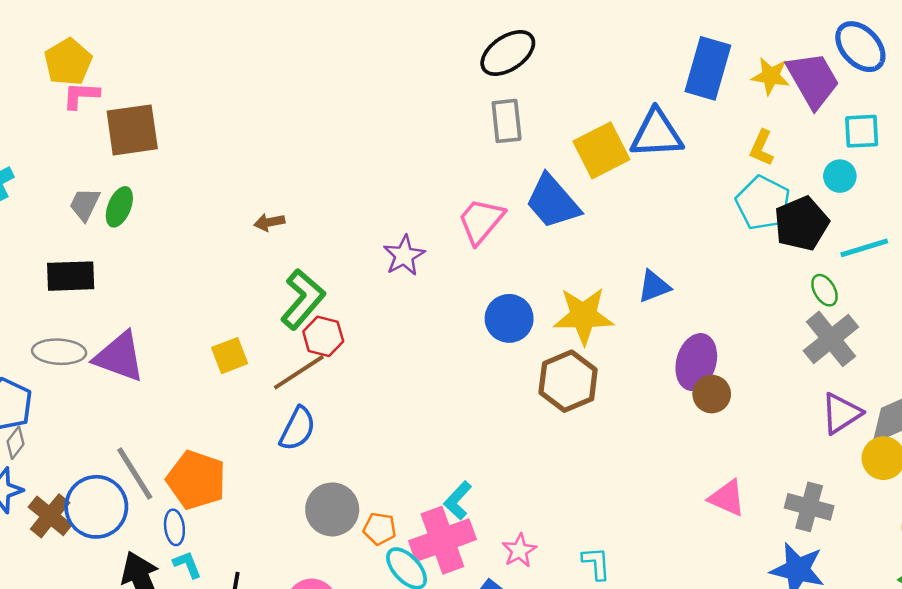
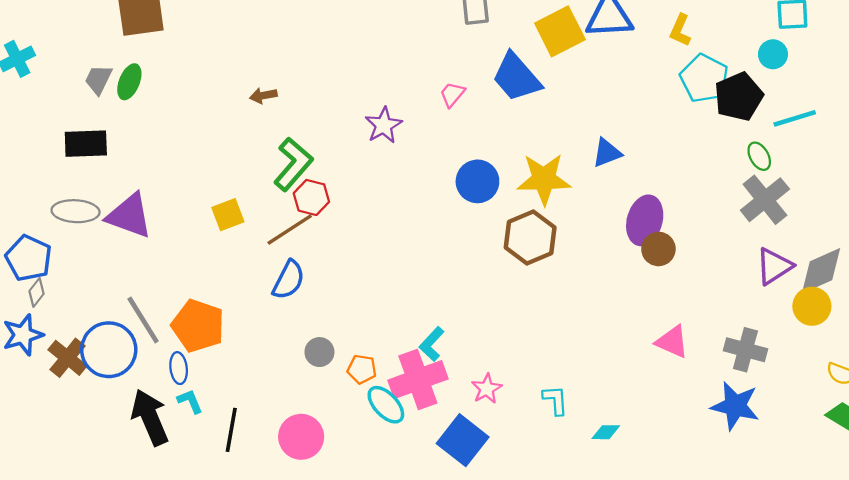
yellow L-shape: (762, 148) -> (680, 30), moved
pink trapezoid: (481, 221) -> (452, 94), size x0.6
gray circle: (332, 509) -> (319, 352), size x0.6

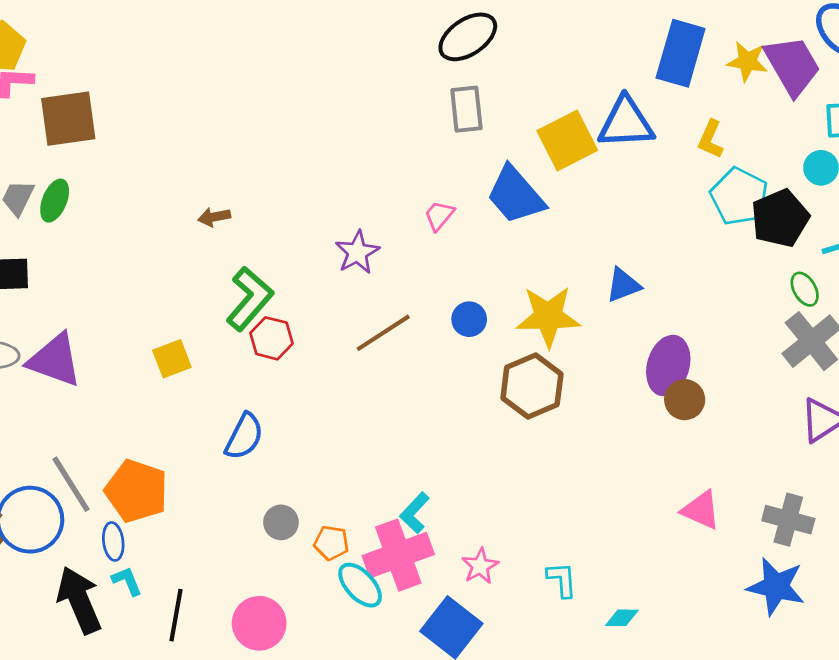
blue circle: (477, 181) -> (469, 319), size x0.7
brown line: (290, 229) -> (383, 333), moved

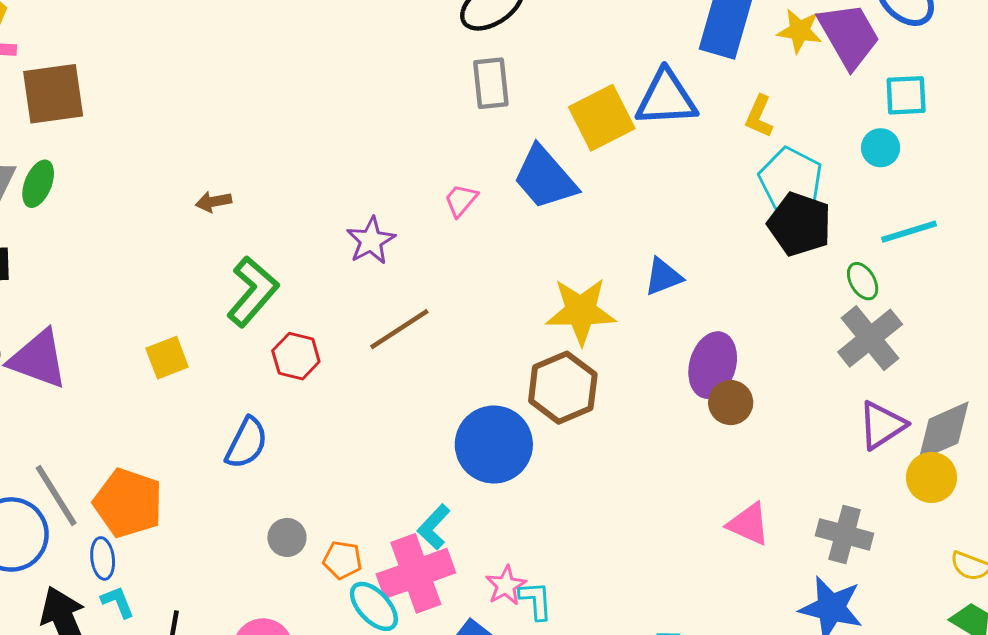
black pentagon: (780, 218) -> (800, 224), moved, turned -30
blue circle: (469, 319) -> (494, 445), moved, size x2.0
red hexagon: (271, 338) -> (296, 356), moved
cyan L-shape: (562, 580) -> (536, 600), moved

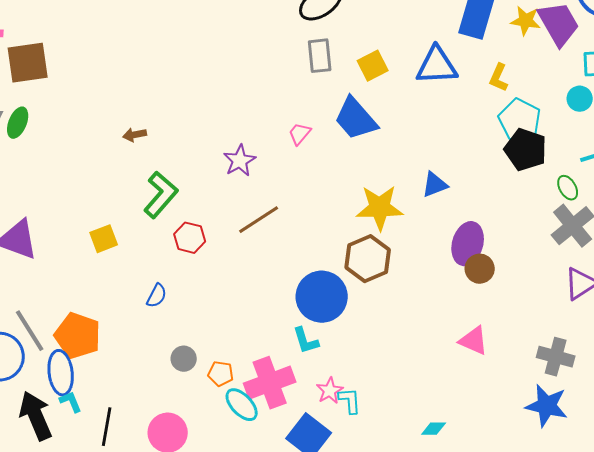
yellow square: (602, 118) -> (373, 66), moved, size x0.7
blue semicircle: (247, 443) -> (157, 296), size x0.7
pink triangle: (749, 524) -> (474, 341), moved
cyan L-shape: (434, 527) -> (306, 341), moved, turned -60
blue ellipse: (103, 558) -> (61, 373), size x1.6

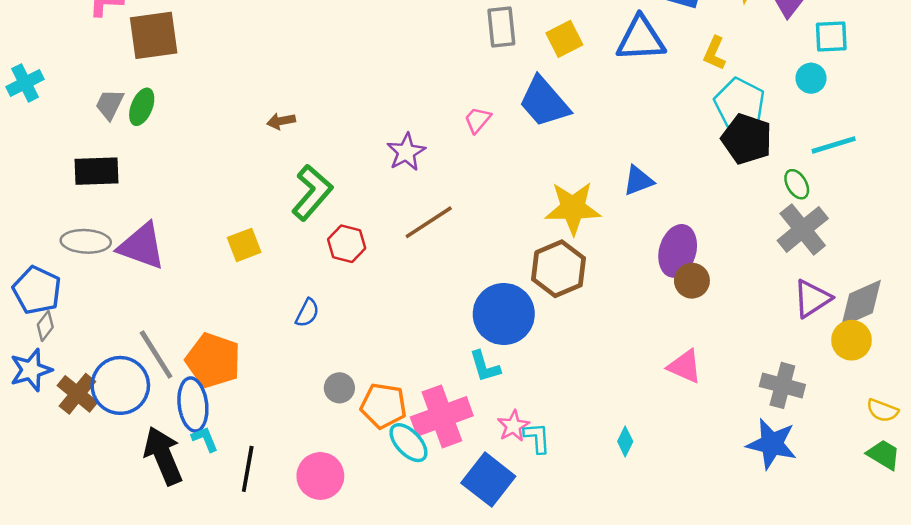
orange pentagon: (221, 374) -> (383, 406), size x1.5
cyan diamond: (434, 429) -> (625, 441), moved, turned -65

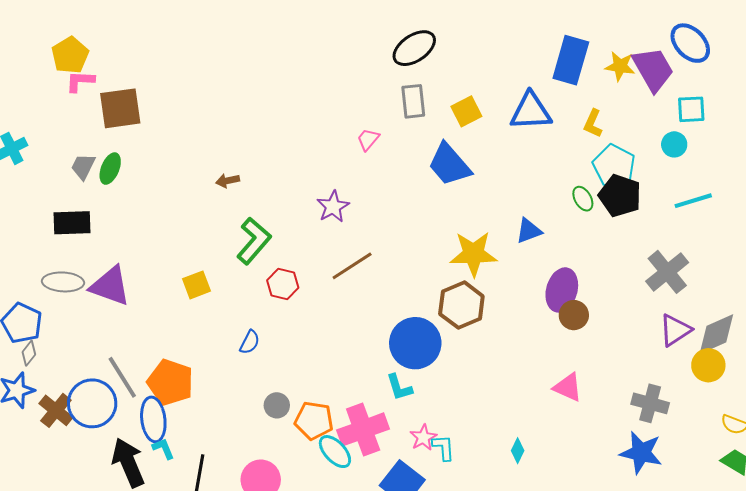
pink trapezoid: (478, 120) -> (368, 139), moved
green ellipse: (797, 184) -> (583, 199), moved

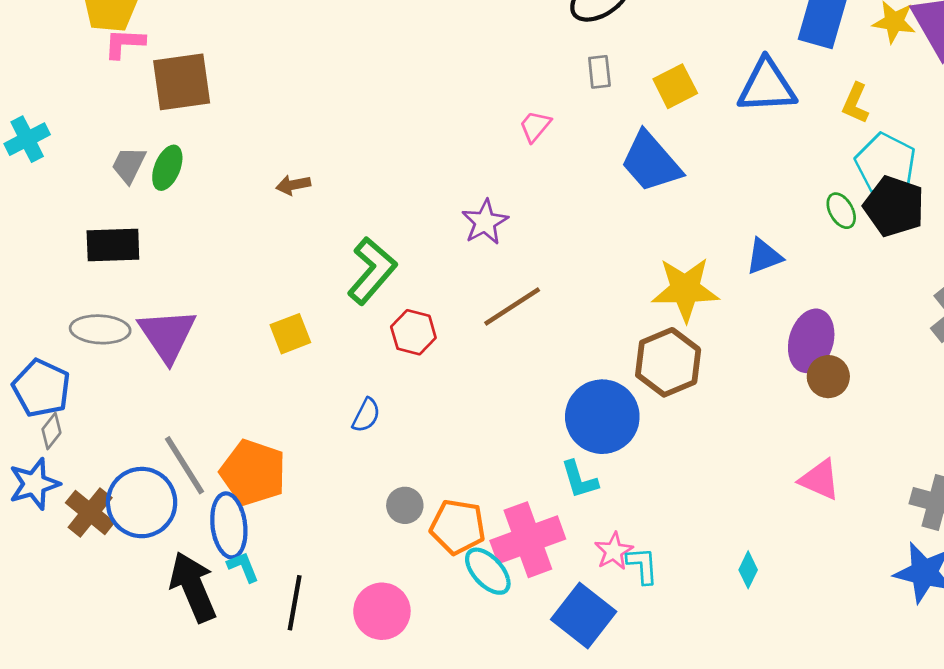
gray rectangle: (413, 101) -> (599, 72), size x0.7
brown arrow: (228, 181) -> (293, 185), moved
purple triangle: (110, 286) -> (167, 335), turned 36

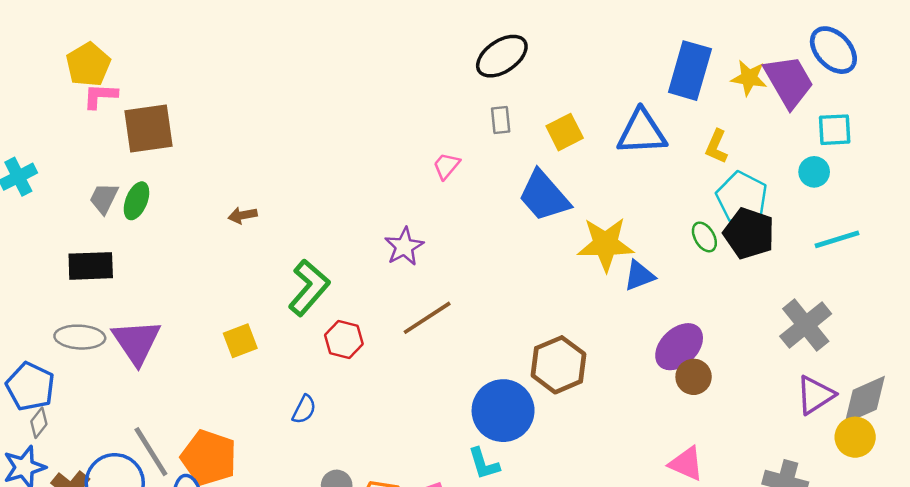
yellow star: (685, 289) -> (606, 244), moved
purple ellipse: (811, 341) -> (679, 347), turned 30

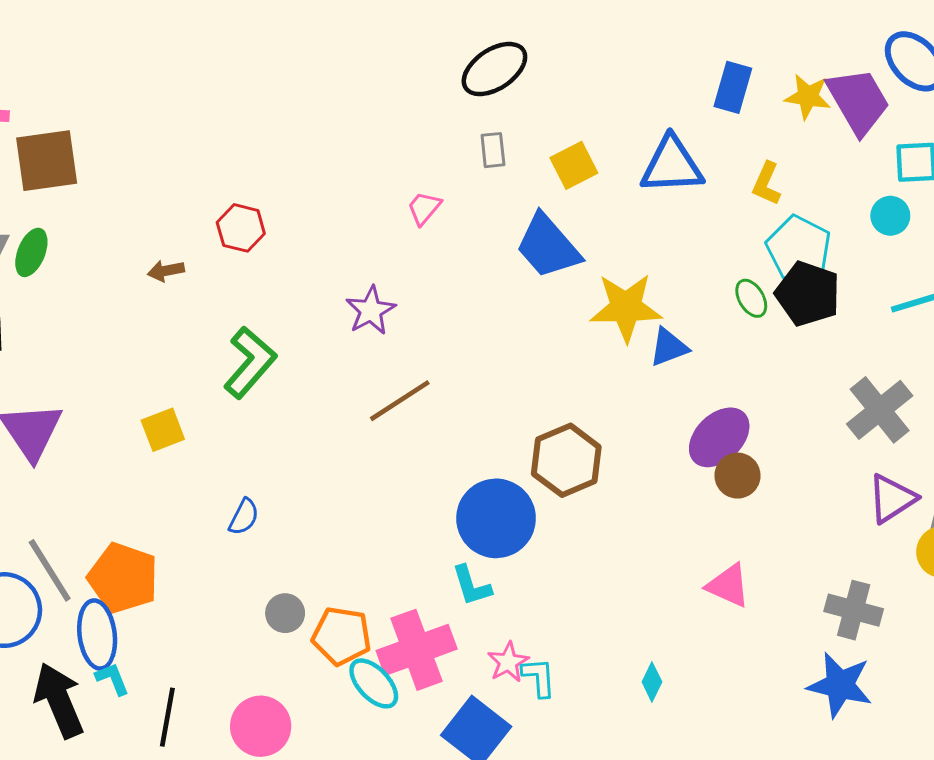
blue rectangle: (690, 71) -> (733, 87), size x0.7
red hexagon: (344, 339) -> (241, 228), moved

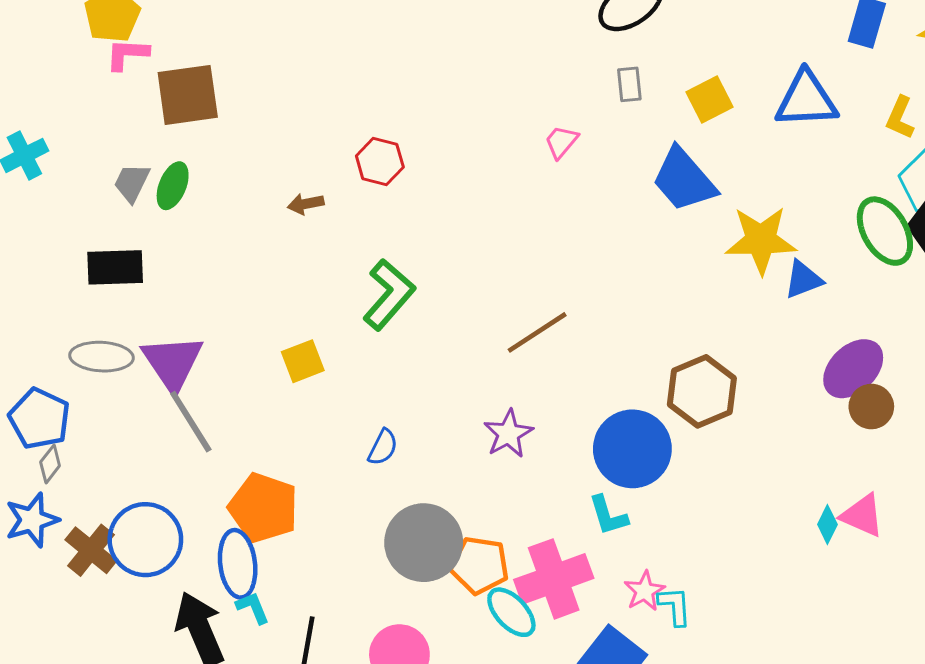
green ellipse: (751, 298) -> (885, 231), size x1.8
purple star: (371, 311) -> (508, 434), moved
gray line: (50, 570) -> (191, 422), moved
gray circle: (285, 613) -> (424, 543), size x2.0
cyan diamond: (652, 682) -> (827, 524), moved

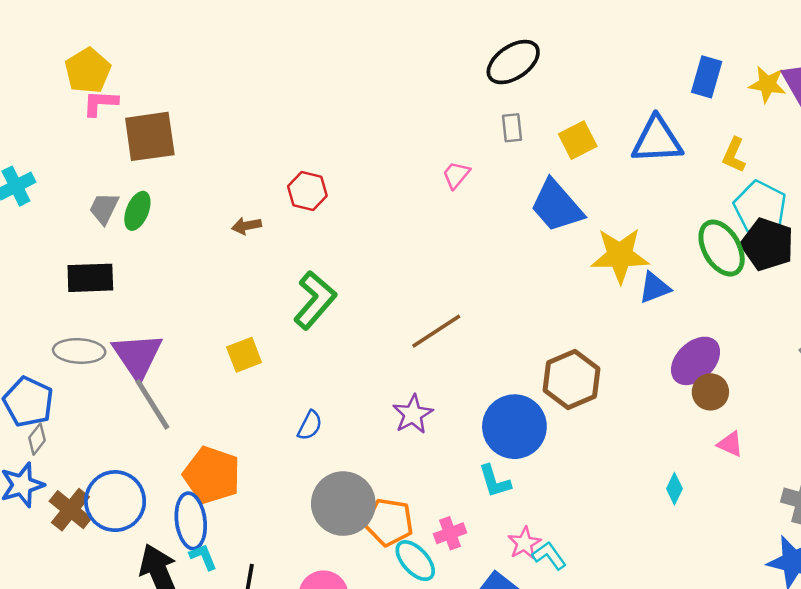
pink triangle: (862, 515) -> (730, 444), moved, size x0.7
pink cross: (554, 579) -> (450, 533), size x0.5
cyan L-shape: (675, 606) -> (549, 556), turned -32

